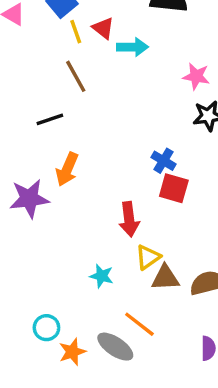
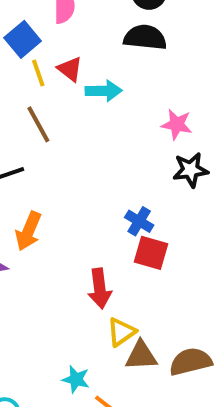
cyan star: (102, 276) -> (76, 379), moved

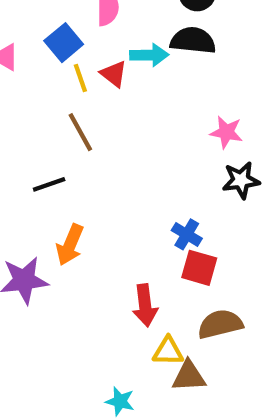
cyan arrow: (104, 91) -> (149, 55), moved
yellow triangle: (121, 332) -> (168, 351), turned 36
brown semicircle: (191, 362) -> (220, 324), moved

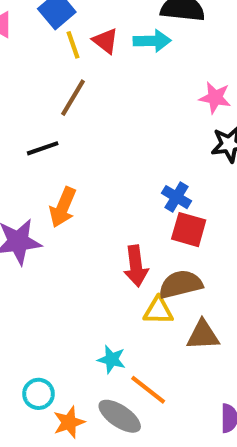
cyan arrow: (149, 55) -> (152, 41), moved
brown line: (80, 132) -> (73, 98), turned 60
brown semicircle: (220, 324) -> (181, 284), moved
brown triangle: (189, 376) -> (203, 335), moved

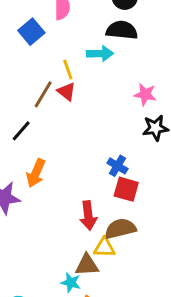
red triangle: (105, 41) -> (66, 91), moved
yellow line: (73, 45) -> (68, 70), moved
black line: (43, 148) -> (21, 131), turned -30
brown triangle: (203, 335) -> (87, 265), moved

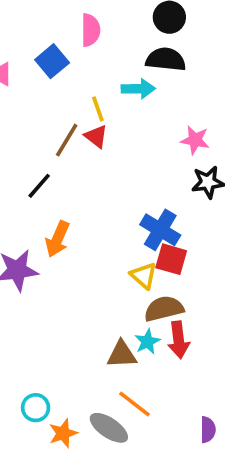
blue cross: (117, 166) -> (160, 230), size x1.5
red arrow: (88, 215) -> (179, 340), moved
yellow triangle: (104, 248) -> (144, 276), moved, turned 40
cyan star: (71, 283) -> (147, 342), moved, turned 30

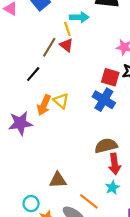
cyan arrow: (138, 89) -> (79, 17), moved
red square: (171, 259) -> (110, 77), moved
yellow triangle: (144, 276) -> (61, 101), moved
cyan star: (147, 342) -> (112, 187), moved
brown triangle: (122, 354) -> (58, 180), moved

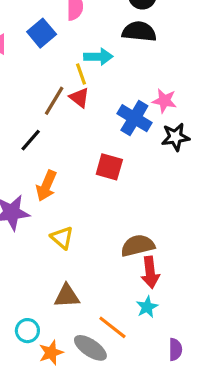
red square: (110, 77) -> (109, 167), moved
blue cross: (104, 100) -> (134, 118), moved
yellow triangle: (61, 101) -> (62, 238), moved

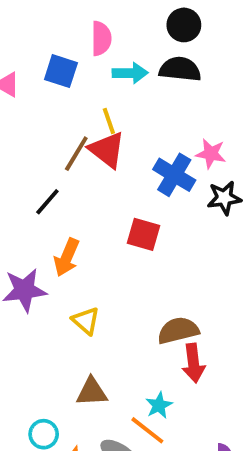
blue square: (42, 33) -> (61, 71), turned -32
cyan arrow: (98, 57) -> (130, 73), moved
red triangle: (79, 98) -> (107, 150), size x1.5
cyan star: (147, 307) -> (159, 405), moved

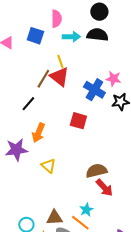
red arrow: (193, 363) -> (104, 188), turned -36
brown triangle: (92, 392) -> (54, 218), moved

